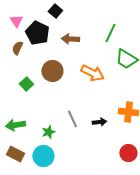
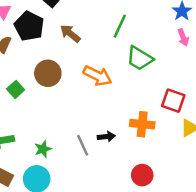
brown arrow: (70, 39) -> (70, 34), turned 36
gray line: (72, 119) -> (83, 145), moved

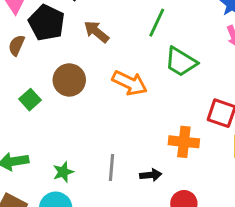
black arrow: (106, 137) -> (151, 175), moved
gray line: (83, 145) -> (111, 167), turned 30

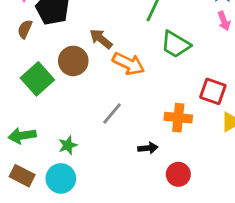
brown arrow: (96, 32) -> (101, 39), moved
green square: (30, 100) -> (37, 79), size x1.6
gray line: (111, 167) -> (112, 113), moved, turned 35

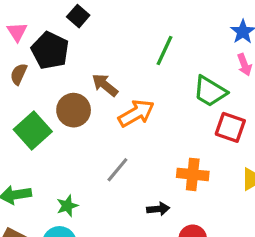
green trapezoid: (176, 44) -> (210, 91), moved
orange arrow: (129, 64) -> (136, 113), turned -56
red square: (213, 91) -> (230, 127), moved

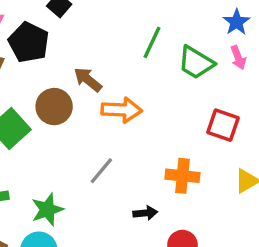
green trapezoid: (210, 91) -> (196, 63), moved
orange arrow: (136, 113) -> (122, 110), turned 33
green star: (67, 206) -> (47, 210), size x1.4

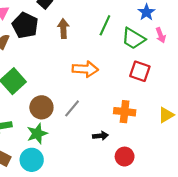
blue star: (237, 22) -> (146, 12), moved
brown arrow: (88, 80) -> (63, 29), moved, turned 48
brown circle: (54, 107) -> (41, 107), moved
red square: (223, 125) -> (140, 71), moved

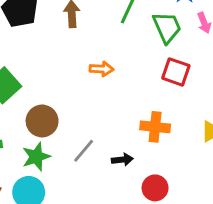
green trapezoid: (133, 38) -> (167, 27), turned -145
orange arrow: (85, 69) -> (102, 69), size x0.7
gray line: (72, 108) -> (84, 151), moved

